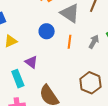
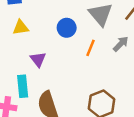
gray arrow: (94, 42) -> (121, 44), moved
cyan rectangle: (18, 79) -> (23, 86), moved

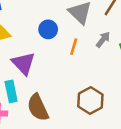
purple triangle: (38, 59) -> (23, 63), size x1.5

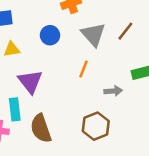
blue circle: (48, 29) -> (50, 35), moved
gray arrow: (103, 40) -> (113, 91), moved, turned 42

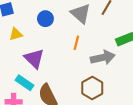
gray arrow: (113, 91) -> (103, 58), size x1.6
cyan rectangle: (15, 109) -> (24, 83), turned -42

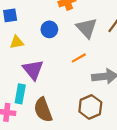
orange line: (76, 43) -> (79, 58), turned 40
cyan rectangle: (24, 83) -> (20, 94), turned 60

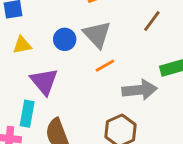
gray triangle: (87, 28) -> (97, 34), moved
blue circle: (49, 29) -> (65, 39), moved

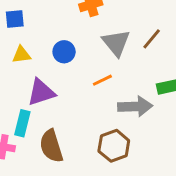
gray triangle: (97, 34) -> (116, 43), moved
purple triangle: (44, 81) -> (41, 92), turned 48

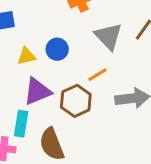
yellow triangle: (21, 55) -> (26, 56), moved
brown hexagon: (114, 146) -> (76, 101), moved

